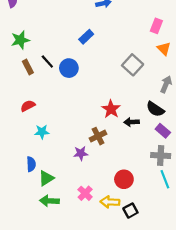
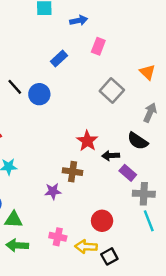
pink rectangle: (156, 26) -> (98, 46), moved
purple rectangle: (163, 131) -> (128, 173), moved
brown cross: (98, 136) -> (73, 172), turned 35
green triangle: (46, 178) -> (14, 220), turned 35
pink cross: (85, 193) -> (58, 237), turned -32

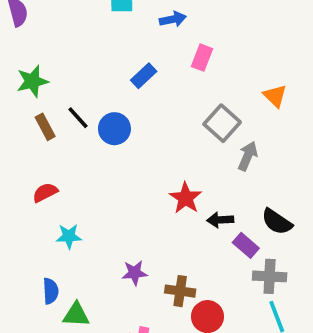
gray arrow: (150, 113) -> (248, 156), moved
black semicircle: (138, 141) -> (277, 222), moved
brown cross: (73, 172) -> (180, 291), moved

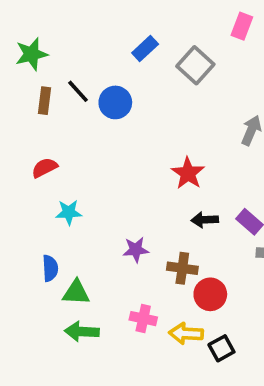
pink rectangle: (202, 58) -> (242, 26), moved
gray square: (222, 123) -> (195, 65), moved
brown rectangle: (45, 127) -> (45, 101), turned 35
black arrow: (220, 220) -> (205, 220), moved

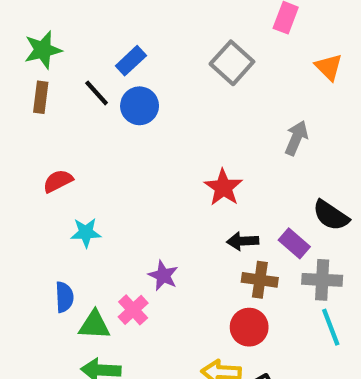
blue rectangle: (145, 48) -> (131, 61), moved
brown rectangle: (45, 101) -> (41, 97), moved
purple star: (136, 250) -> (163, 276), turned 30
brown cross: (182, 268) -> (260, 280), moved
pink cross: (143, 319) -> (133, 310), moved, turned 35

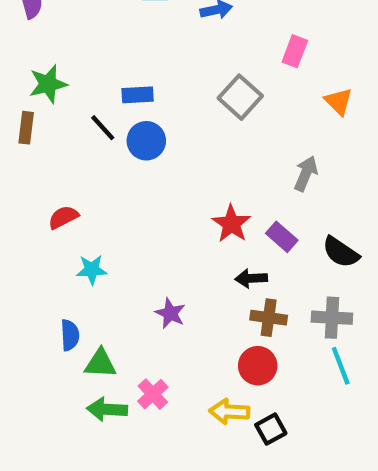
blue rectangle: (131, 61) -> (138, 95), turned 40
brown rectangle: (41, 97) -> (26, 128), moved
purple rectangle: (294, 243) -> (282, 237), moved
pink cross: (133, 310) -> (153, 394), moved

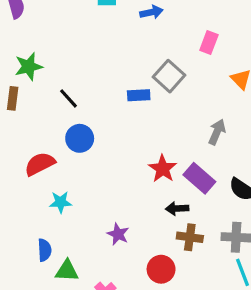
blue rectangle: (138, 95) -> (139, 95), moved
blue circle: (146, 141) -> (80, 138), moved
red semicircle: (63, 217) -> (40, 164), size x1.4
purple rectangle: (282, 237) -> (199, 178), size x1.4
red circle: (258, 366) -> (161, 269), moved

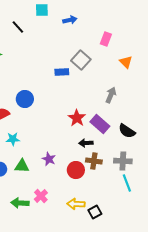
black line: (68, 98) -> (18, 27), moved
red circle: (161, 269) -> (76, 170), moved
green triangle: (67, 271) -> (22, 166), moved

